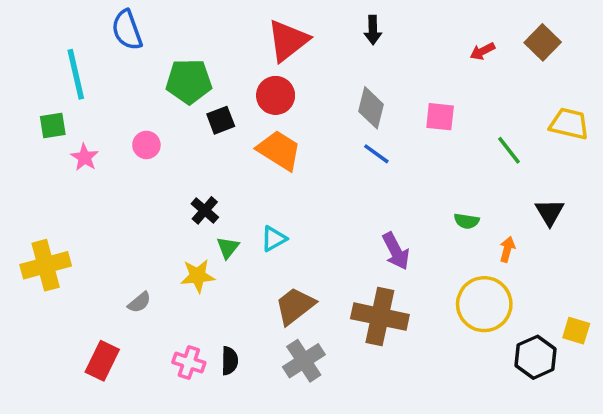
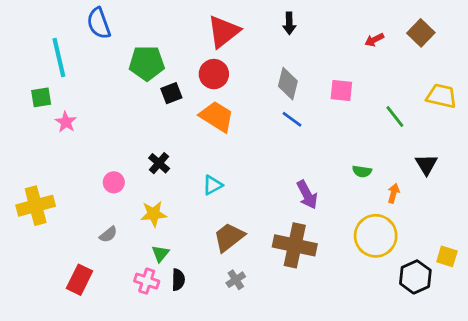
pink circle: (146, 145) -> (114, 182), moved
green triangle: (228, 248) -> (160, 254), moved
gray cross: (304, 361) -> (236, 280), size x0.6

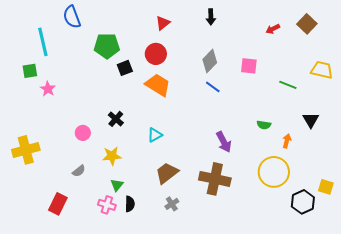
red triangle: (223, 32) -> (163, 23), size x0.6
gray diamond: (288, 84) -> (210, 61), turned 30
green line: (395, 117) -> (288, 85), turned -30

